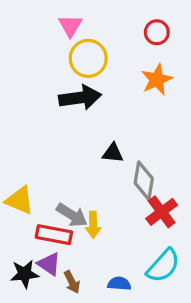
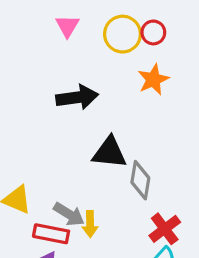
yellow circle: (88, 58) -> (122, 34), moved
black triangle: (113, 153) -> (110, 153), size x1.6
red cross: (162, 212) -> (165, 229), moved

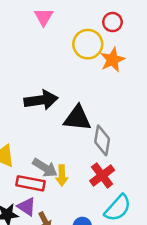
yellow circle: (122, 34) -> (88, 44), moved
black arrow: (77, 97) -> (41, 100), moved
red cross: (165, 229) -> (102, 175), moved

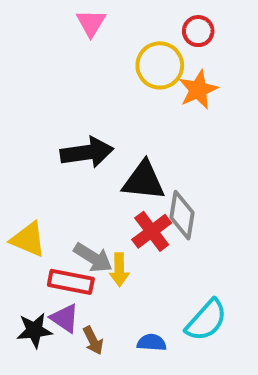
red cross: (102, 175) -> (152, 231), moved

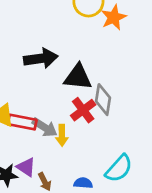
red rectangle: (71, 282) -> (22, 122), moved

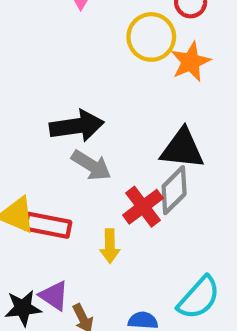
black triangle: (78, 77) -> (182, 149), moved
gray diamond: (103, 100) -> (174, 190), turned 36
gray arrow: (45, 127) -> (91, 165), moved

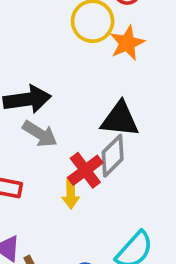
yellow arrow: (110, 246) -> (71, 194), moved

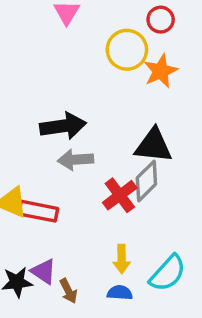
gray arrow: (40, 134) -> (75, 160), turned 144
yellow arrow: (71, 194) -> (122, 259), moved

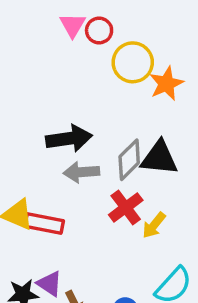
red circle: (161, 20) -> (99, 30), moved
gray diamond: (146, 181) -> (129, 160), moved
yellow arrow: (122, 259) -> (154, 225), moved, turned 40

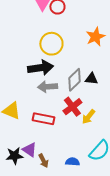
yellow circle: (133, 62) -> (51, 44), moved
black triangle: (159, 158) -> (91, 79), size x0.6
red rectangle: (44, 223) -> (43, 119), moved

